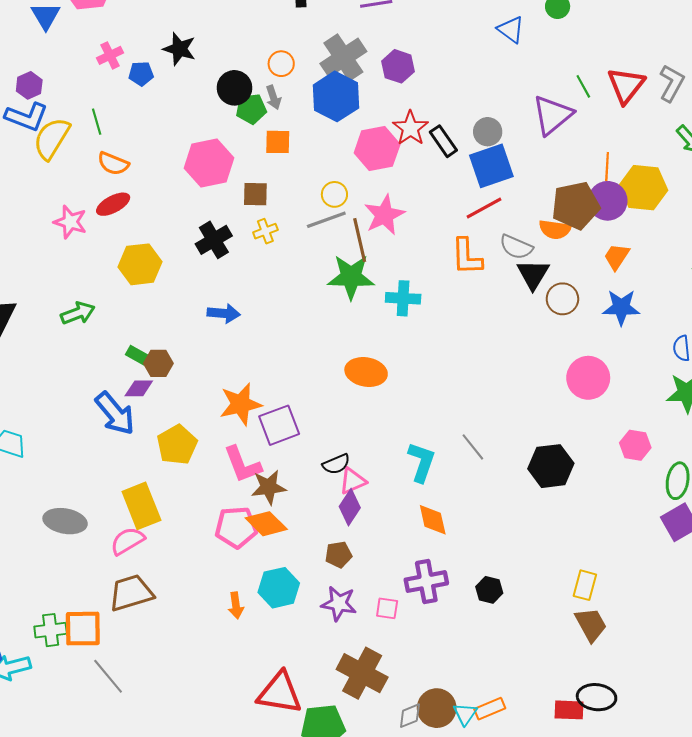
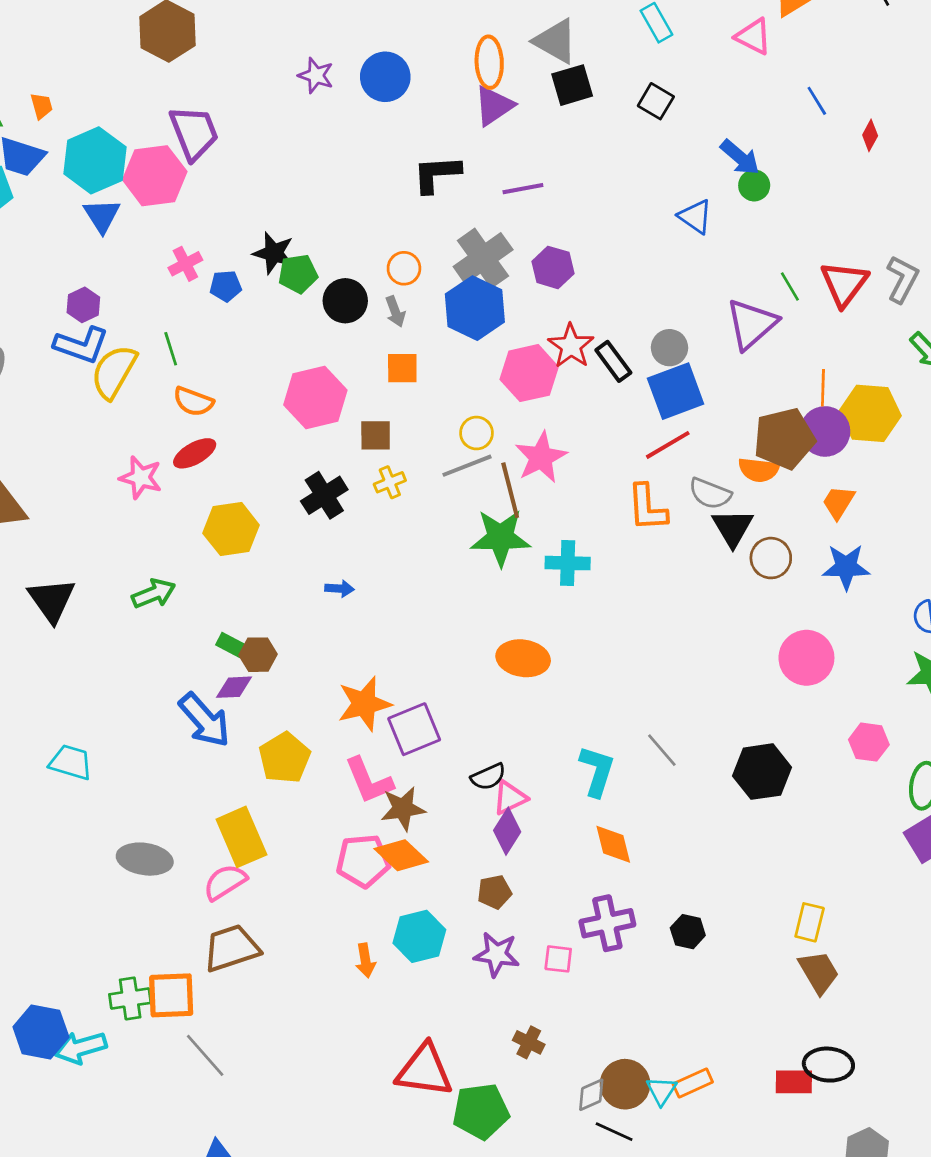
green pentagon: (251, 109) -> (298, 274), moved
blue arrow: (224, 313) -> (339, 589), size x0.7
brown cross: (362, 673) -> (529, 1042), size x0.5

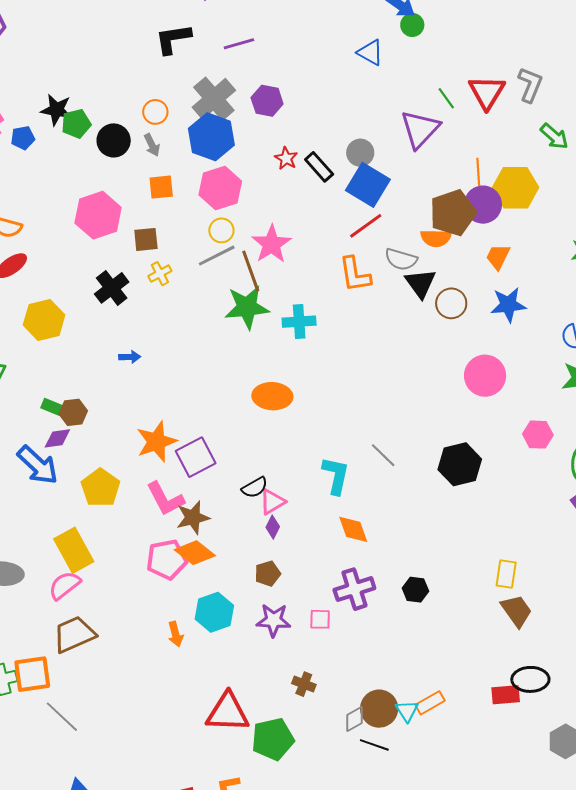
red star: (571, 346) -> (286, 158), size x0.7
pink hexagon: (529, 373) -> (220, 188), moved
blue square: (676, 391) -> (368, 185), turned -33
purple diamond: (507, 831) -> (273, 527), size x0.7

